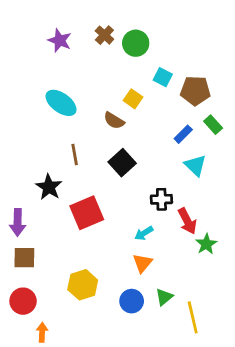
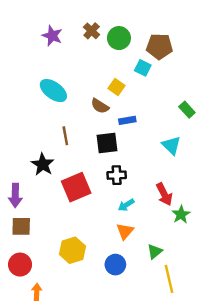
brown pentagon: (195, 91) -> (159, 46), moved
blue rectangle: (183, 134) -> (127, 120), moved, turned 35
black square: (122, 163) -> (107, 143), turned 35
black cross: (161, 199) -> (117, 175), moved
green triangle: (164, 297) -> (155, 251), moved

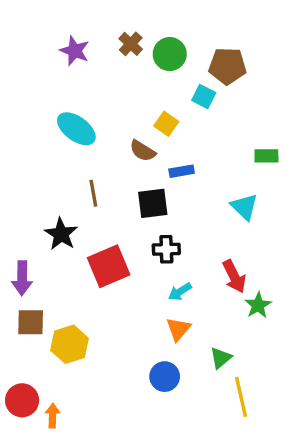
green rectangle: (187, 110) -> (266, 156), turned -49
yellow hexagon: (72, 250) -> (70, 344), moved
red circle: (20, 265) -> (22, 400), moved

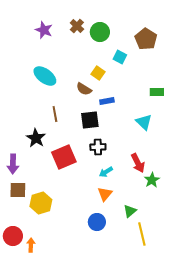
brown pentagon: (227, 66) -> (146, 39), moved, turned 30

